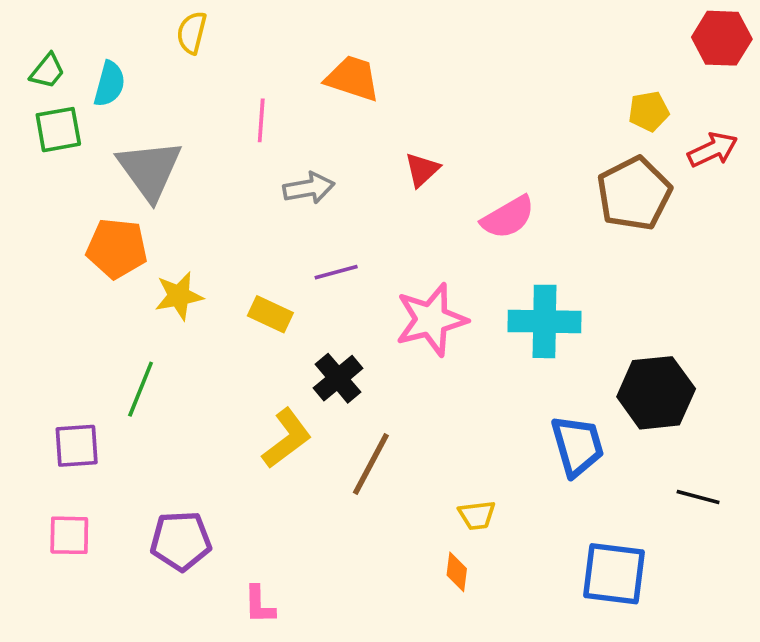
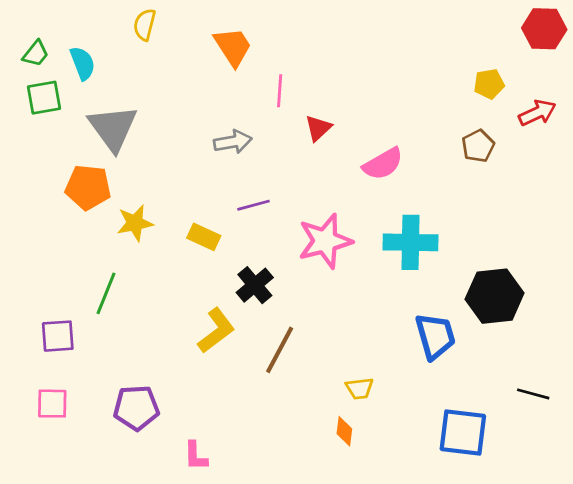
orange trapezoid: (353, 78) -> (233, 47), moved, turned 39
cyan semicircle: (109, 84) -> (83, 63), turned -36
pink line: (261, 120) -> (280, 91), moved
brown pentagon: (634, 194) -> (478, 146), size x0.6
black line: (698, 497) -> (533, 394), moved

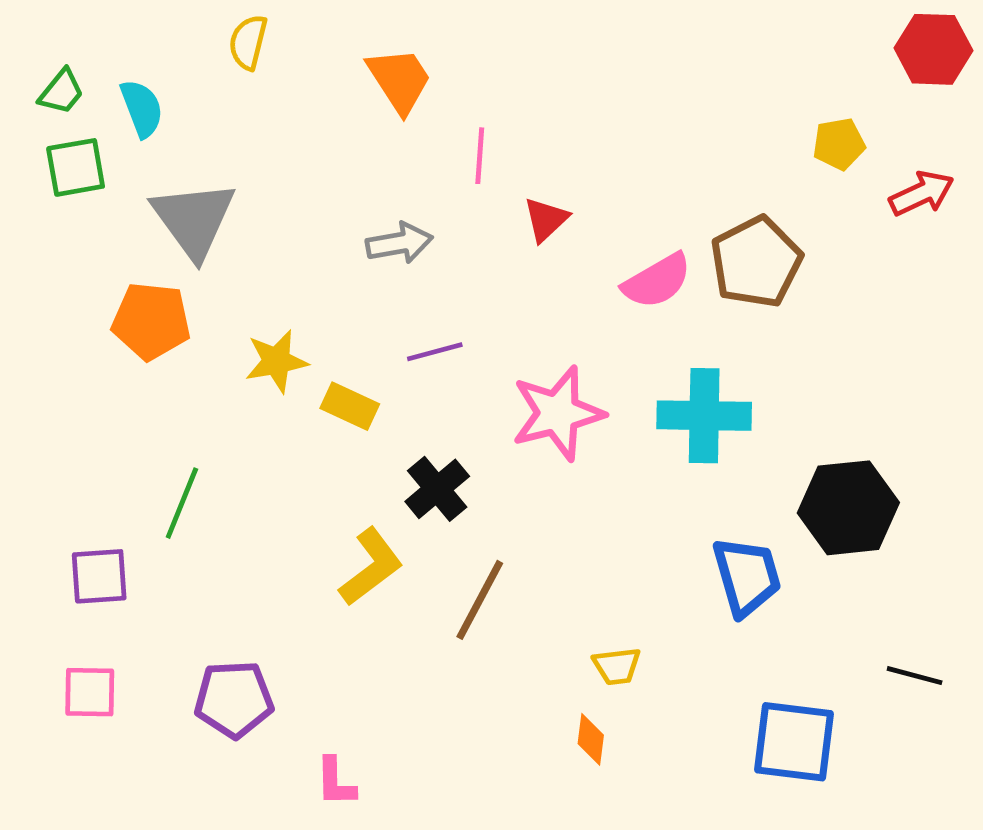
brown pentagon: (478, 146) -> (756, 262), moved, size x1.6
yellow star: (135, 223) -> (276, 361), moved

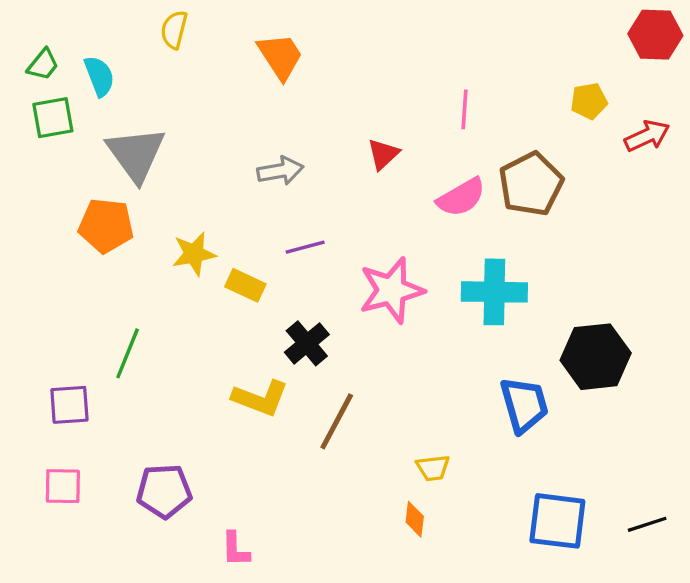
pink line: (480, 156) -> (465, 109), moved
yellow L-shape: (371, 567) -> (260, 398), turned 58
black line: (915, 676) -> (647, 524), moved, turned -33

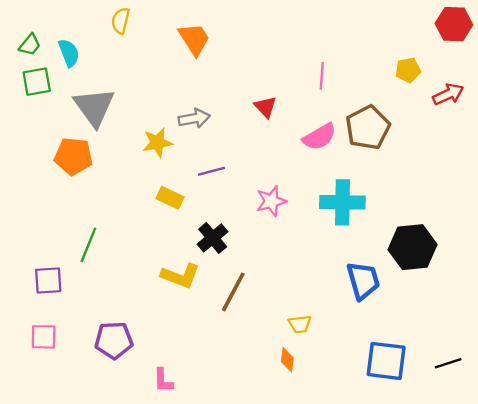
red triangle: (383, 154) -> (265, 107), turned -30
yellow star: (194, 254) -> (157, 143), moved
pink star: (391, 290) -> (271, 201), size x0.7

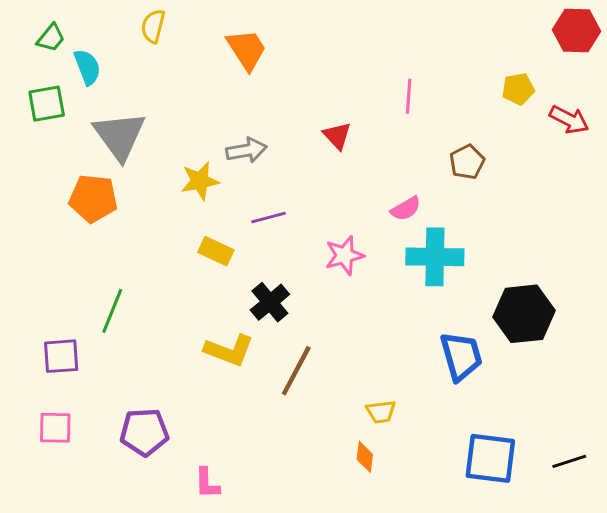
green trapezoid: (30, 45) -> (51, 38), moved
red arrow: (448, 94) -> (569, 120), turned 52
brown pentagon: (368, 128) -> (467, 162), size x0.6
pink semicircle: (319, 137) -> (406, 209), moved, size x0.7

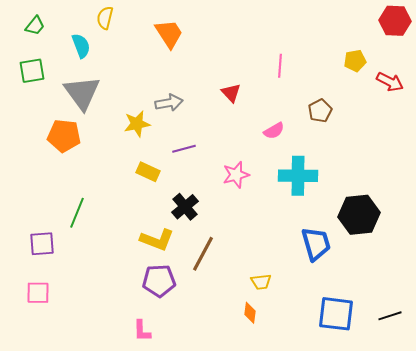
cyan semicircle: (87, 67) -> (81, 46), moved
pink semicircle: (406, 209) -> (274, 131), moved
purple pentagon: (144, 432) -> (159, 281), moved

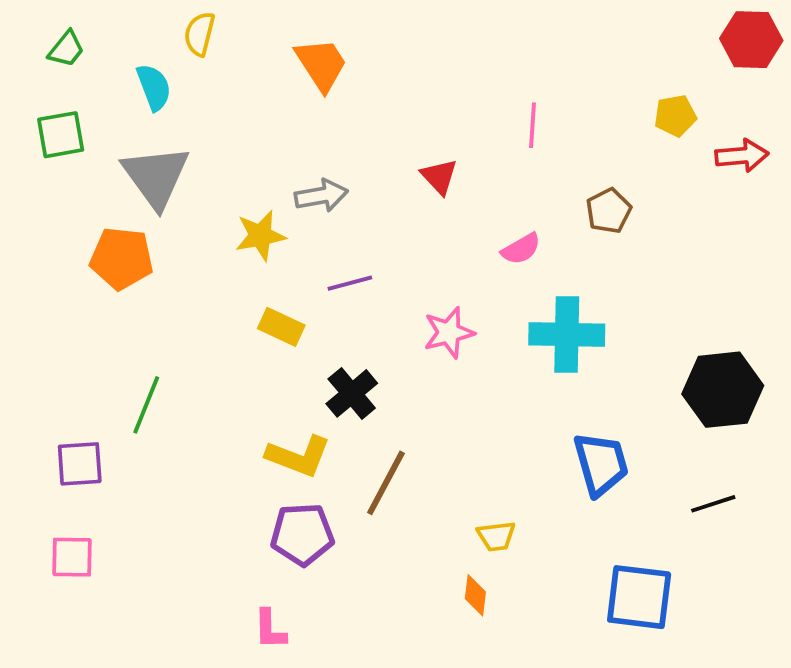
red arrow: (390, 82) -> (742, 156), turned -32
black hexagon: (359, 215) -> (723, 390), moved
black line: (390, 316) -> (713, 504), moved

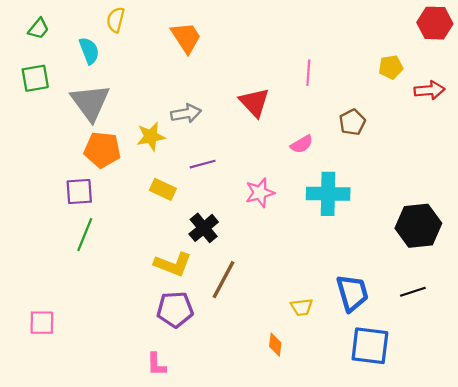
red triangle: (439, 177) -> (254, 102), size x1.4
orange pentagon: (122, 258) -> (102, 150), moved
purple square: (80, 464) -> (79, 192), moved
blue trapezoid: (601, 464) -> (352, 293), moved
yellow trapezoid: (496, 536) -> (302, 307), moved

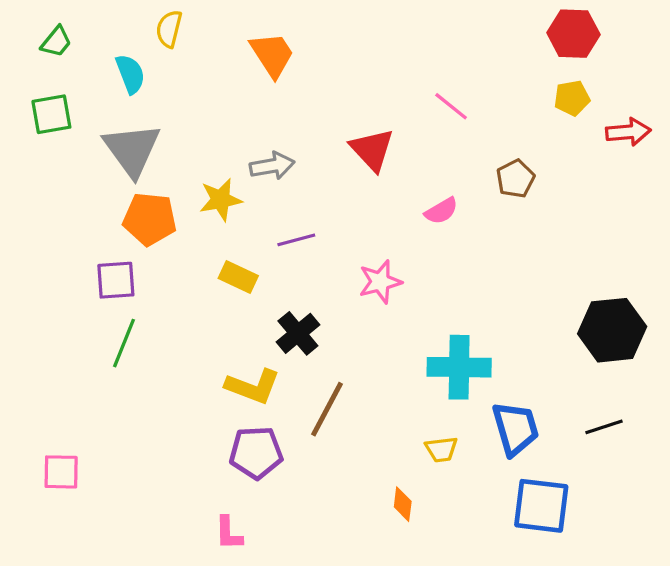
red hexagon: (435, 23) -> (573, 34), moved
pink line: (308, 73) -> (451, 106), turned -55
cyan cross: (328, 194) -> (459, 367), moved

